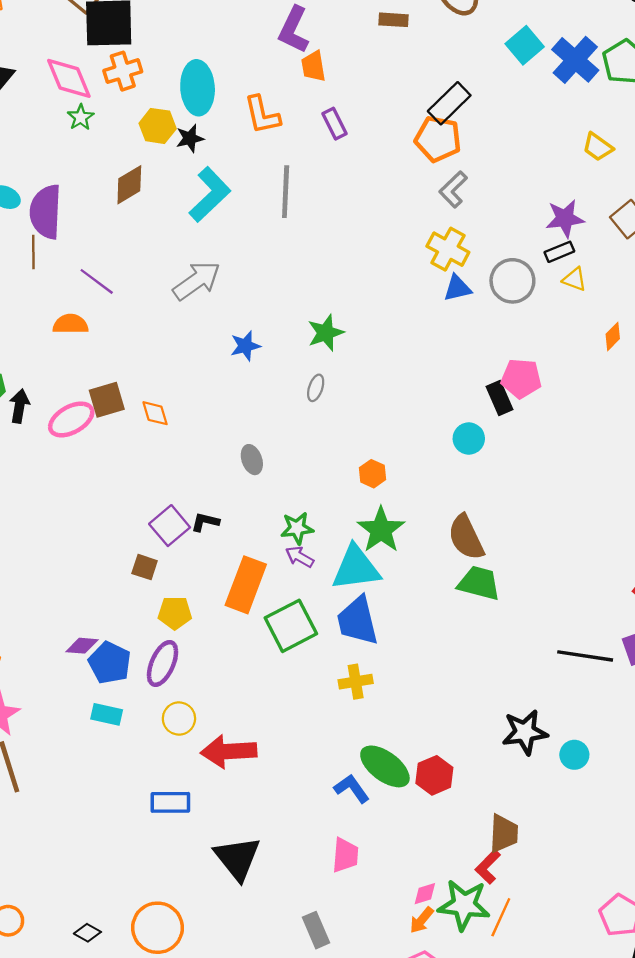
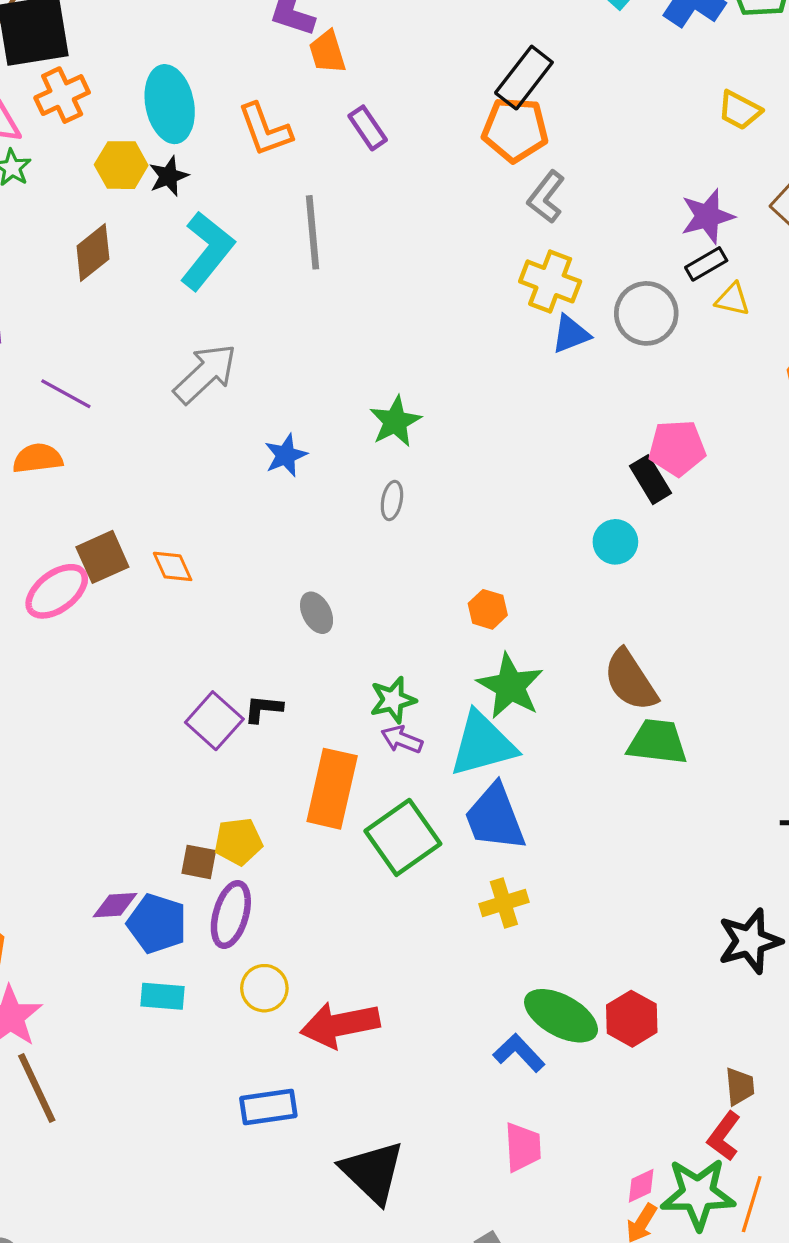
brown square: (145, 567) -> (199, 862), moved
brown trapezoid: (504, 833) -> (740, 1086), size x0.7

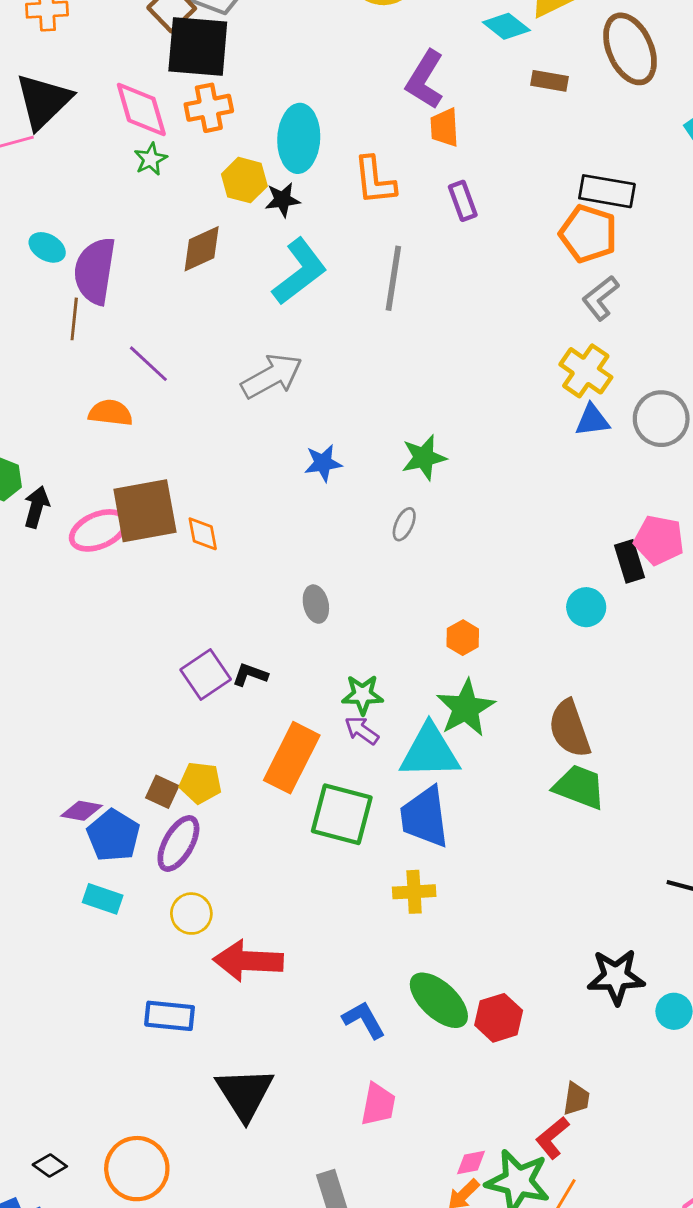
black rectangle: (524, 78) -> (607, 191), turned 48
brown square: (102, 557) -> (145, 511), size x1.5
green square: (403, 837) -> (342, 814), turned 36
blue L-shape: (519, 1053) -> (364, 1020), moved

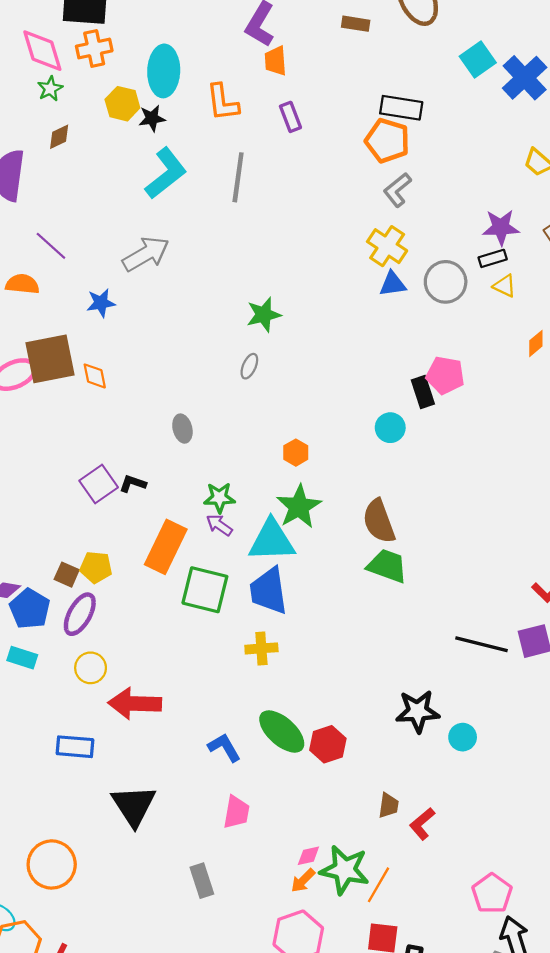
brown diamond: (202, 249) -> (59, 137), moved, size x0.7
blue star: (323, 463) -> (101, 303), moved
red L-shape: (552, 1138) -> (422, 824), moved

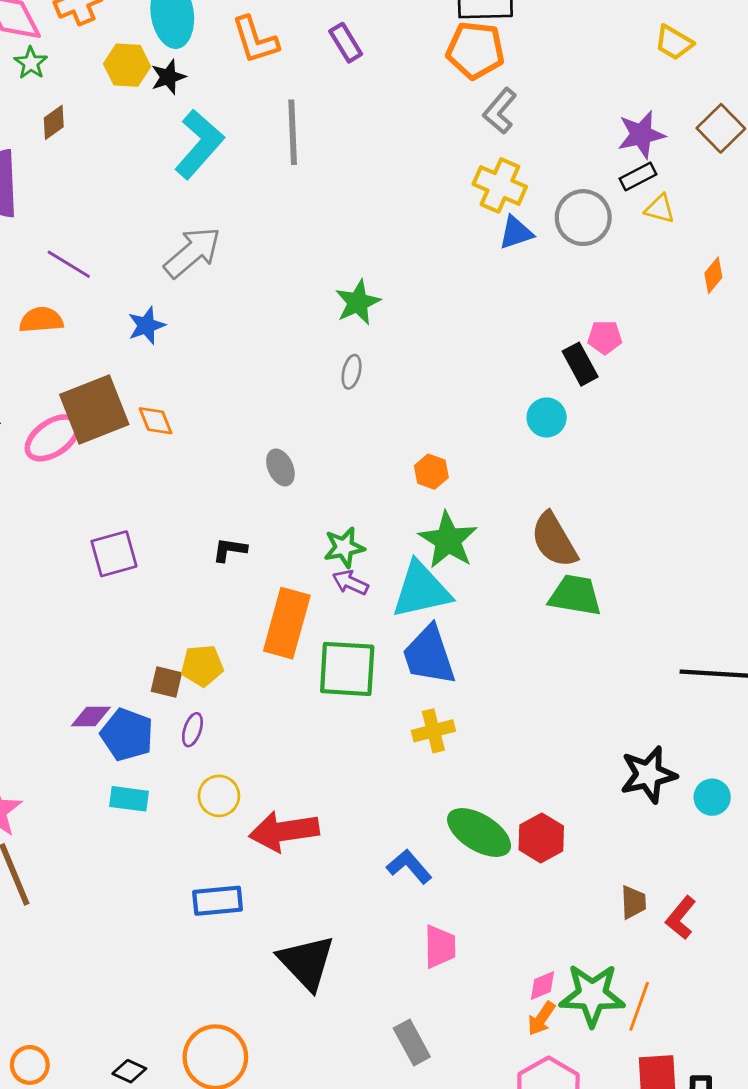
pink pentagon: (445, 375) -> (605, 337), size x0.7
purple square: (99, 484) -> (114, 554), moved, turned 30
purple ellipse: (80, 614) -> (192, 730), size x0.6

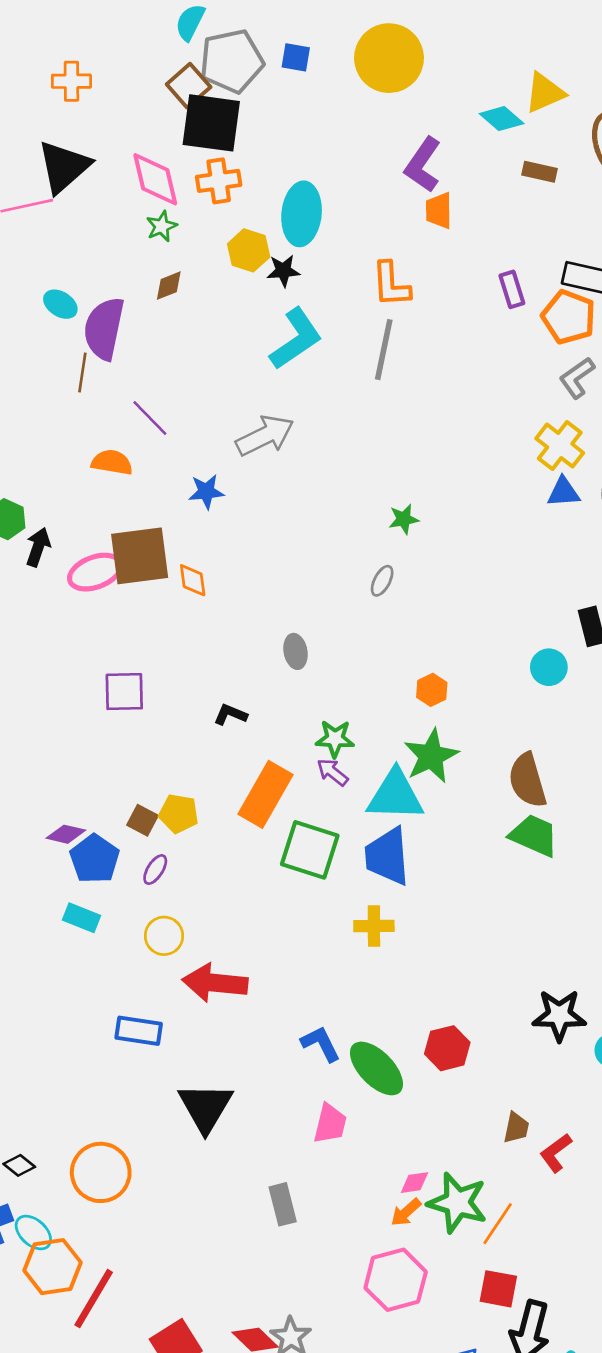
orange L-shape: (255, 40) -> (391, 284), moved
purple rectangle: (346, 43) -> (512, 289), moved
green star: (358, 302) -> (404, 519), size x0.7
green ellipse: (479, 833) -> (376, 1068), moved

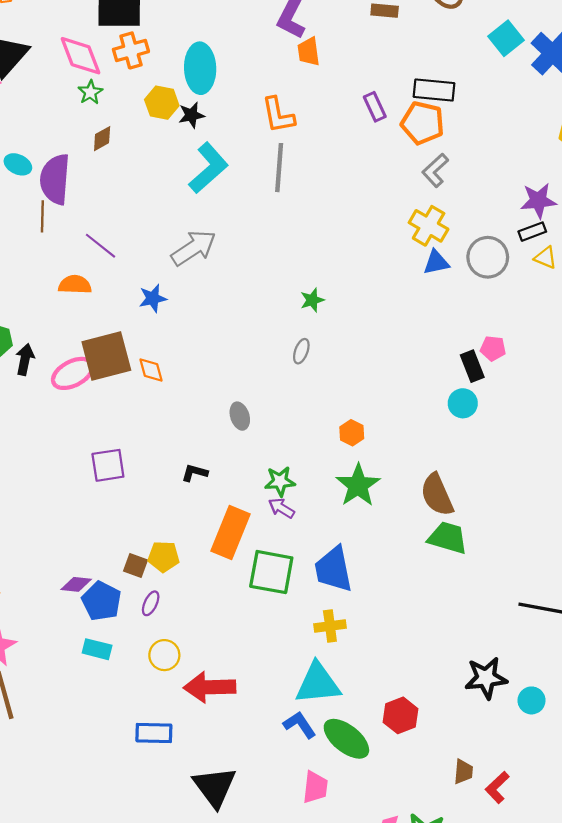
cyan circle: (549, 667) -> (463, 403), moved
cyan triangle: (395, 795) -> (318, 683), moved

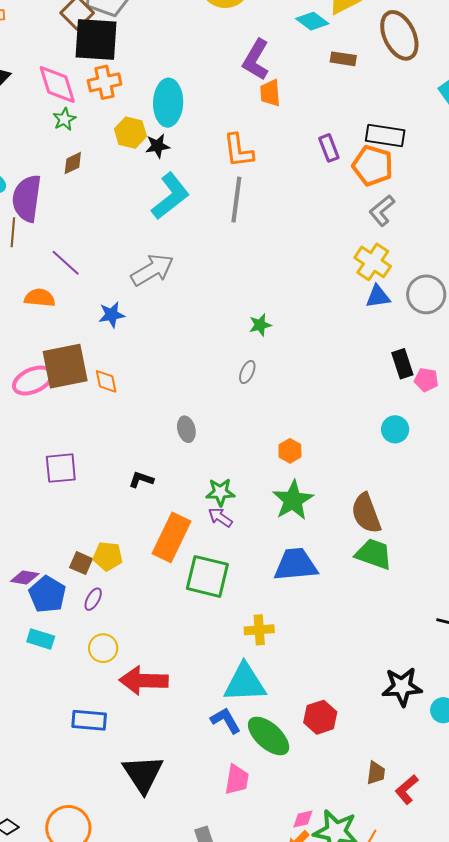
black rectangle: (472, 366) -> (402, 364), moved
blue trapezoid: (333, 569) -> (296, 565), moved, turned 93

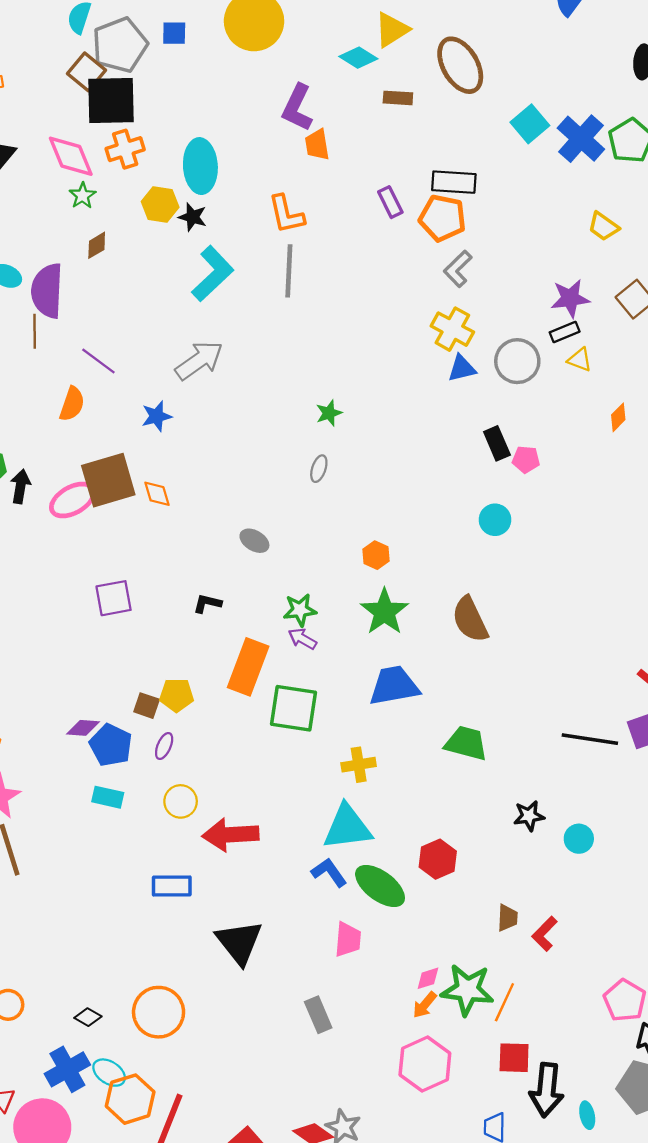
black star: (157, 146) -> (193, 217), turned 30
orange semicircle: (40, 298) -> (72, 404), turned 108
gray ellipse: (186, 429) -> (254, 541), turned -40
green trapezoid: (374, 554) -> (466, 743), moved
black star: (402, 687) -> (529, 816), size x0.7

